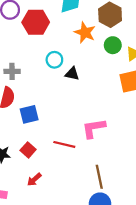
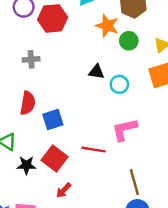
green circle: (113, 45) -> (129, 41), moved
cyan circle: (54, 60) -> (119, 84), moved
gray cross: (12, 71) -> (31, 59), moved
red square: (28, 150) -> (55, 158), size x1.5

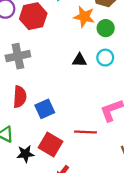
gray cross: (31, 59) -> (18, 56), size x1.5
cyan circle: (119, 84) -> (105, 58), moved

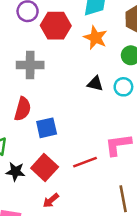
orange star: (84, 17) -> (95, 38), moved
red line: (85, 132) -> (85, 162), turned -35

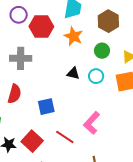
blue square: (47, 128) -> (46, 107), moved
pink L-shape: (118, 145) -> (92, 123), turned -40
red line: (85, 162) -> (65, 137), turned 54

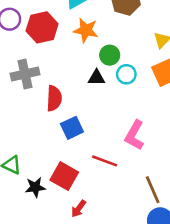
green circle: (102, 51) -> (110, 55), moved
red semicircle: (14, 94) -> (54, 98), moved

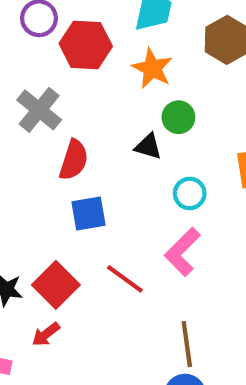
gray cross: (25, 74) -> (39, 110), turned 36
cyan circle: (126, 74) -> (190, 193), moved
red arrow: (78, 209) -> (46, 334), moved

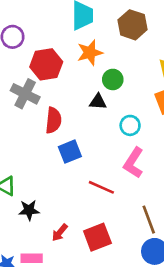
red hexagon: (86, 45) -> (46, 64), moved
orange star: (152, 68) -> (90, 53), turned -30
red square: (56, 285) -> (97, 237), moved, turned 36

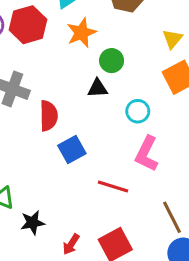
red hexagon: (46, 64) -> (28, 25), moved

